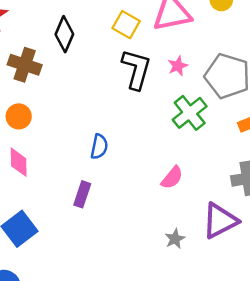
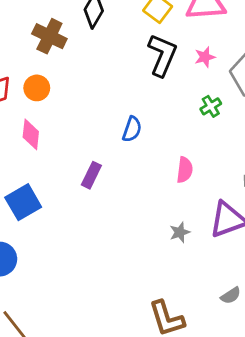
green cross: (190, 113) -> (211, 106), size x0.6
blue semicircle: (99, 147) -> (132, 129), moved
pink semicircle: (172, 178) -> (185, 170), turned -40

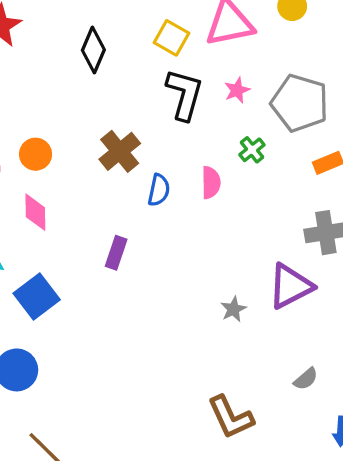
brown cross: (49, 36) -> (120, 151), moved, turned 32
pink semicircle: (185, 170) -> (211, 183), moved

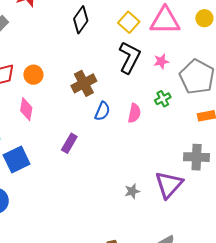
purple triangle: (290, 286) -> (169, 185), turned -32

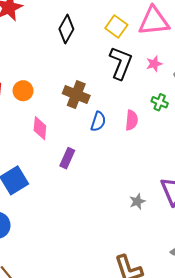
brown cross: (84, 83) -> (76, 95), turned -35
green cross: (163, 99) -> (160, 102), turned -35
pink diamond: (26, 109) -> (40, 128), moved

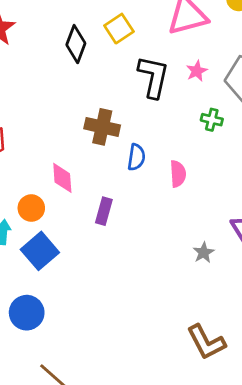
yellow square: (116, 27) -> (119, 29), moved, turned 30
orange circle: (23, 91) -> (31, 208), moved
pink semicircle: (132, 120) -> (178, 174), moved

